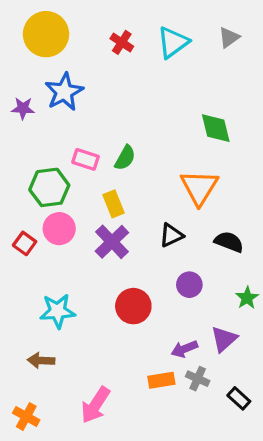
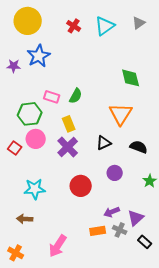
purple triangle: (224, 339) -> (136, 218), moved

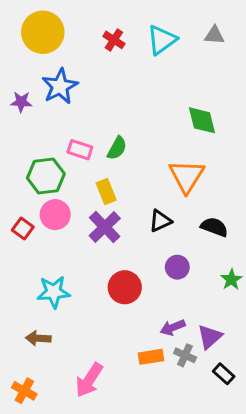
gray triangle: (139, 23) -> (214, 35), turned 40

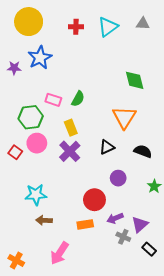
red cross: (114, 40) -> (76, 27), turned -32
red circle: (125, 287) -> (94, 200), moved
brown arrow: (38, 338) -> (44, 220), moved
orange rectangle: (151, 357) -> (85, 224), moved

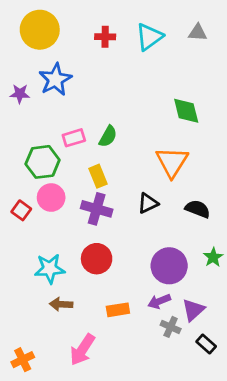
pink rectangle: (53, 100) -> (74, 138), turned -35
purple cross: (70, 151) -> (97, 209), turned -30
purple circle: (118, 178) -> (169, 266), moved, size x1.6
red circle: (94, 200) -> (97, 259), moved
orange cross: (16, 260) -> (23, 360), turned 35

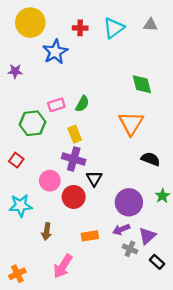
blue star: (55, 79) -> (55, 52), moved
pink circle: (51, 198) -> (50, 181), moved
black triangle: (148, 203) -> (94, 178), moved, turned -35
cyan star: (50, 269) -> (21, 206), moved
brown arrow: (61, 304) -> (47, 232), turned -84

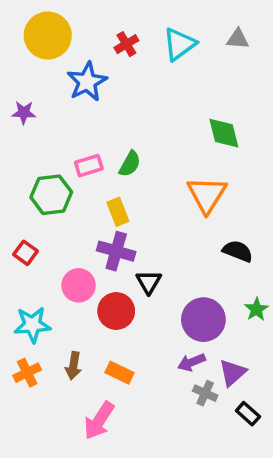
red cross: (80, 28) -> (126, 44), turned -32
orange rectangle: (90, 236) -> (120, 373), moved, turned 35
orange cross: (17, 274) -> (27, 373), moved

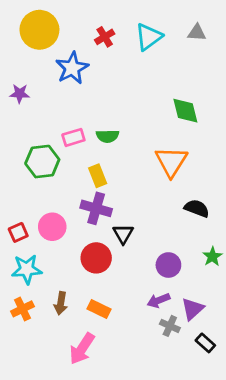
green semicircle: (130, 164) -> (108, 136), turned 60
red square: (25, 253) -> (18, 232), moved, turned 30
pink circle: (79, 285) -> (52, 227), moved
purple circle: (203, 320) -> (168, 265), size x0.7

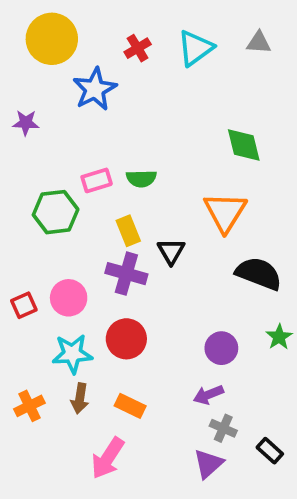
black semicircle: (197, 208) -> (259, 274), size x1.4
black triangle: (123, 234) -> (171, 251), moved
cyan star: (27, 269) -> (72, 354), moved
purple triangle: (193, 309) -> (208, 464), moved

